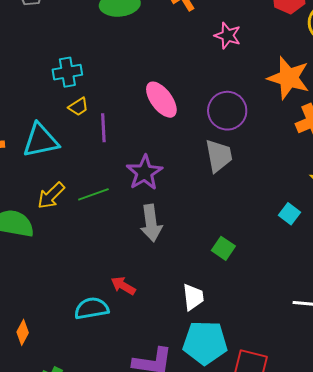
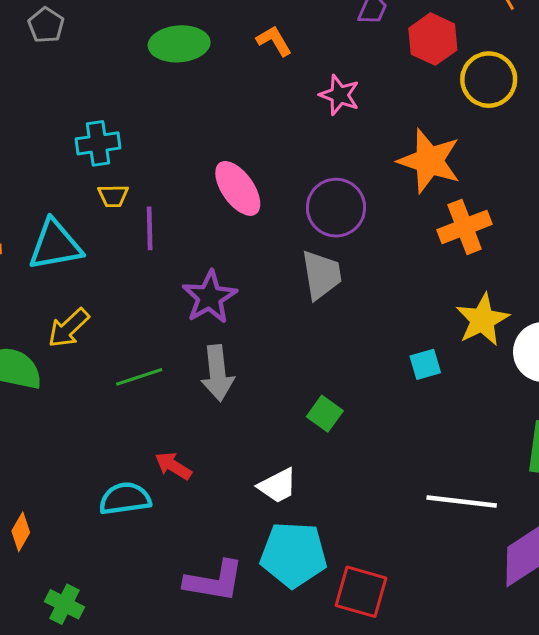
yellow trapezoid: (78, 107) -> (113, 196), turned 30
green line: (93, 194) -> (139, 377), moved
cyan square: (289, 214) -> (425, 364), turned 35
white trapezoid: (193, 297) -> (278, 486), turned 68

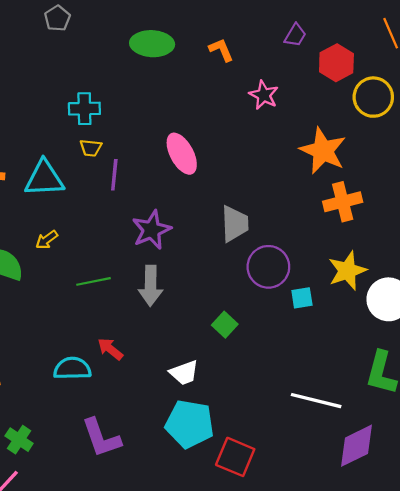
purple circle: (336, 208) -> (268, 267), moved
yellow arrow: (69, 328) -> (47, 240), size x0.7
purple L-shape: (214, 581) -> (101, 438), moved, turned 54

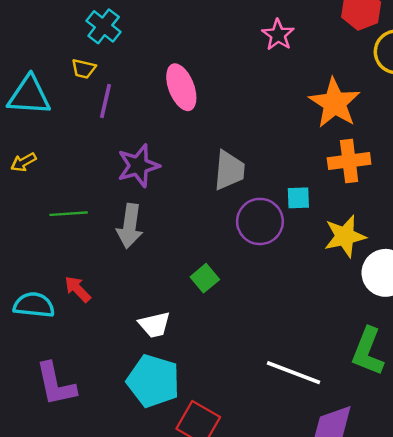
cyan cross: (84, 109) -> (104, 26), moved, turned 32
cyan square: (302, 298) -> (298, 198), moved

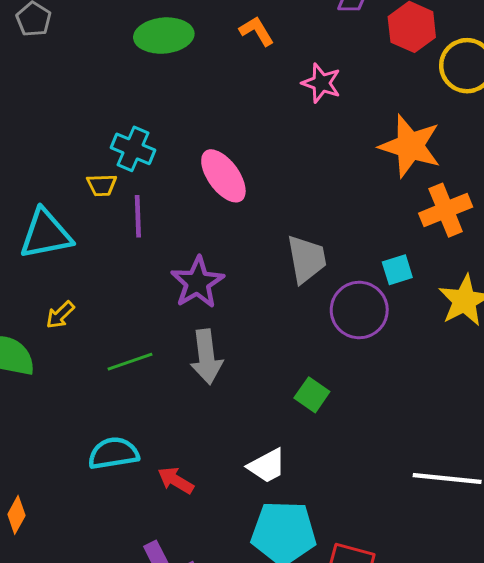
cyan cross: (104, 26) -> (133, 149), moved
red arrow: (78, 289) -> (176, 480), moved
cyan semicircle: (34, 305) -> (113, 453), moved

